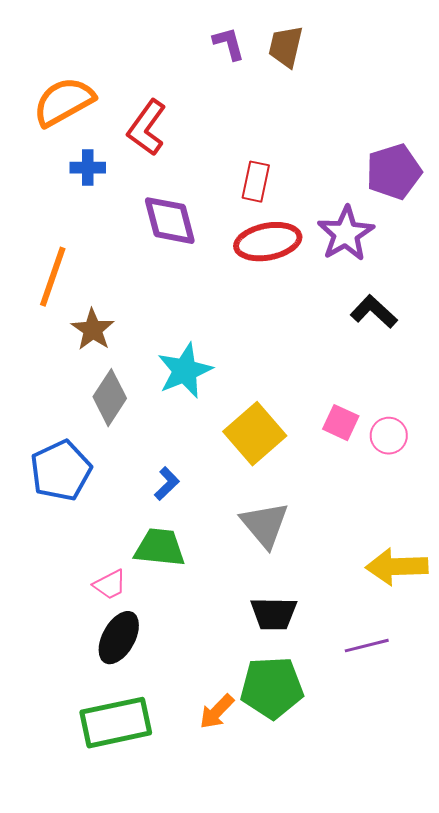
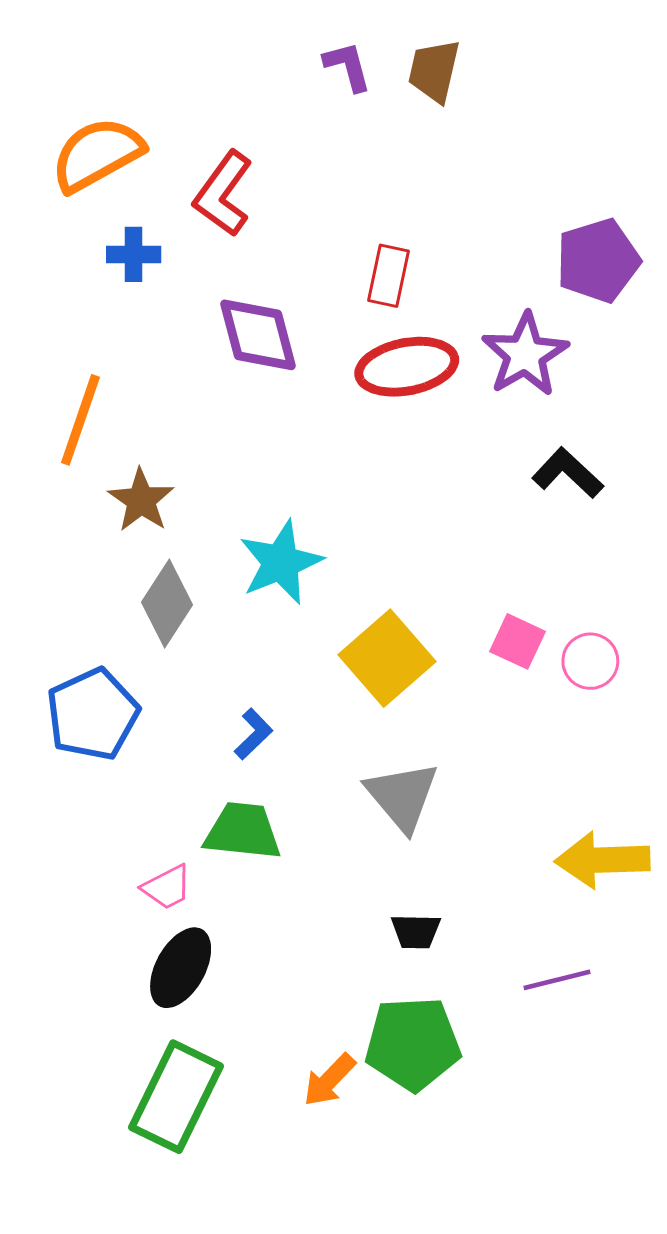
black trapezoid: (274, 614) -> (416, 931), size x0.7
green rectangle: (116, 723) -> (176, 1097), turned -52

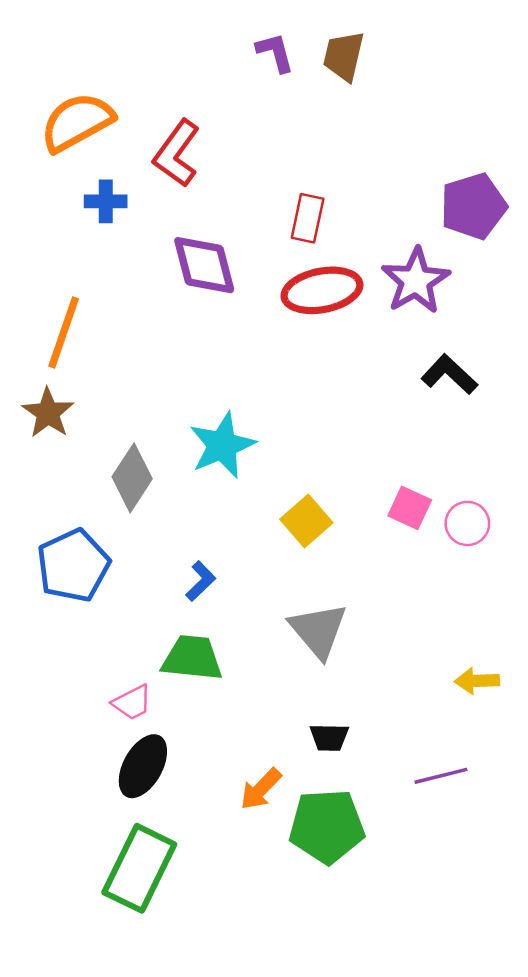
brown star: (141, 500) -> (48, 413), moved
yellow square: (387, 658) -> (306, 521), size x0.7
yellow arrow: (602, 860) -> (477, 681), size x0.6
orange arrow: (329, 1080) -> (261, 789), moved

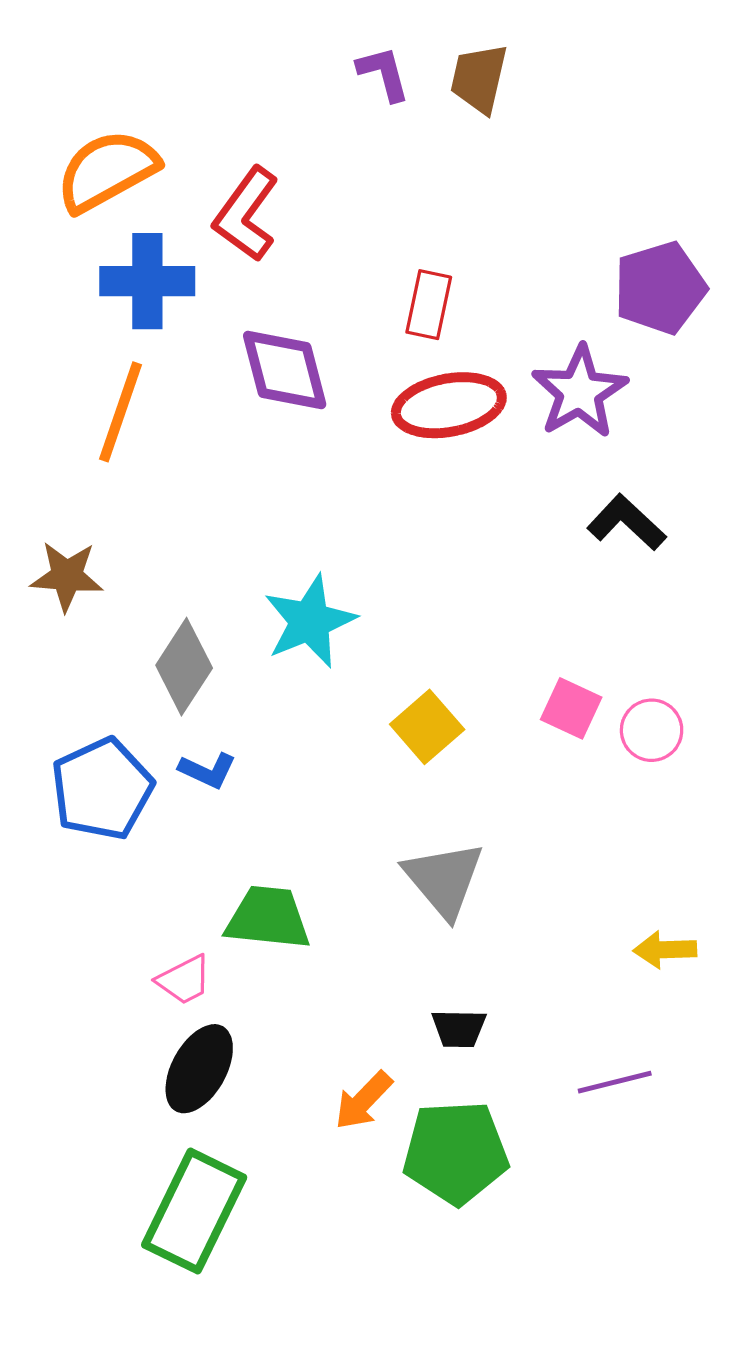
blue cross: (106, 201) -> (147, 281), size x1.6
orange line: (64, 332) -> (120, 412), moved
brown star: (48, 413) -> (67, 576), turned -30
blue L-shape: (201, 581) -> (208, 770), moved, turned 69

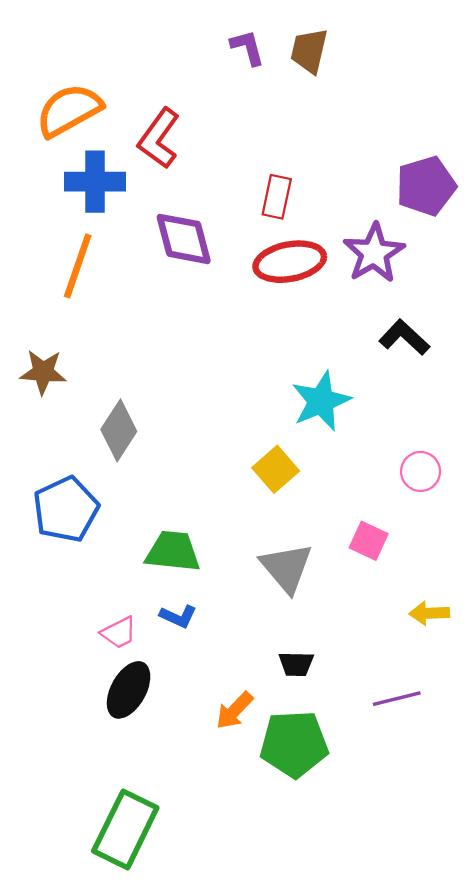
cyan star: (310, 621) -> (321, 401), moved
pink square: (571, 708) -> (369, 541), moved
blue L-shape: (208, 770) -> (178, 616), moved
green trapezoid: (268, 918) -> (173, 551), moved
green rectangle: (194, 1211) -> (125, 829), moved

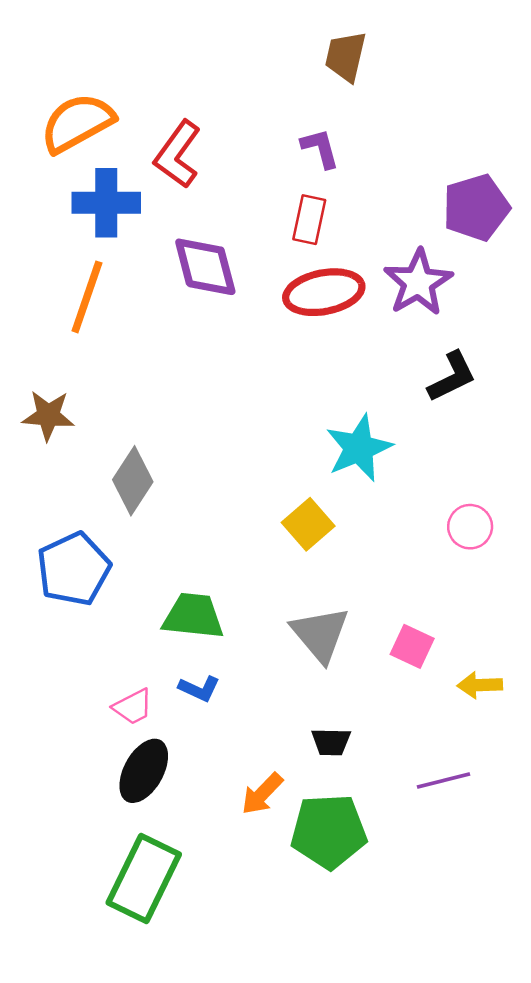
purple L-shape: (248, 48) -> (320, 148), moved
black L-shape: (404, 337) -> (452, 377), turned 111
pink square: (369, 541) -> (412, 646), moved
green rectangle: (125, 829) -> (144, 878), moved

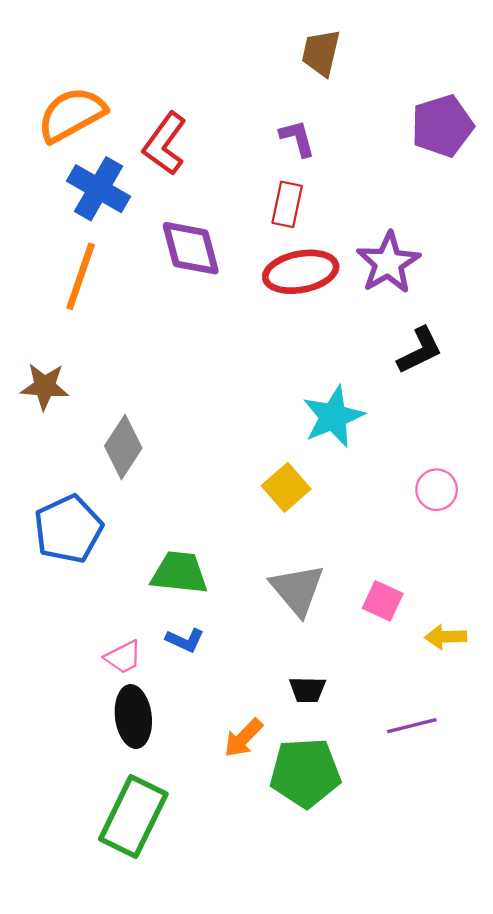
blue cross: (106, 203) -> (99, 189), turned 30
purple pentagon: (476, 208) -> (442, 126), moved
black ellipse: (144, 771) -> (133, 717), turned -36

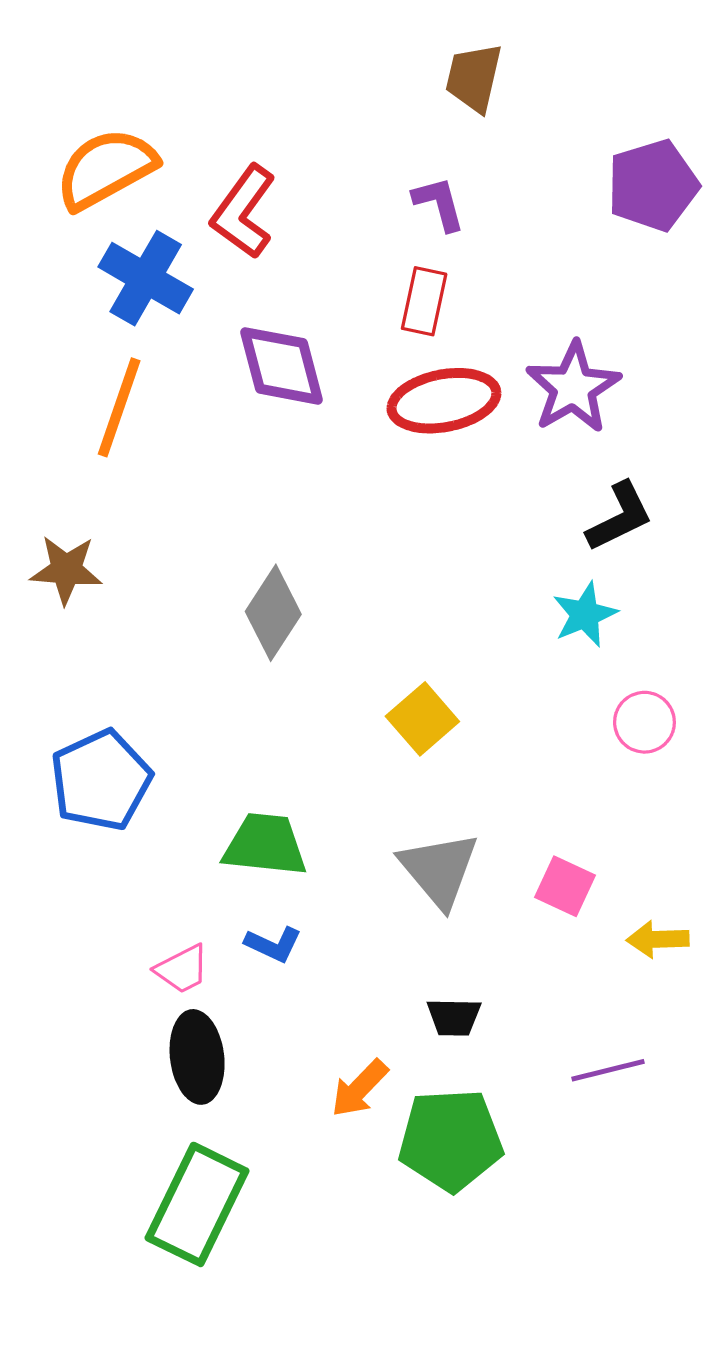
cyan star: (333, 417) -> (585, 614), moved, size x0.7
gray diamond: (123, 447) -> (273, 613), moved

